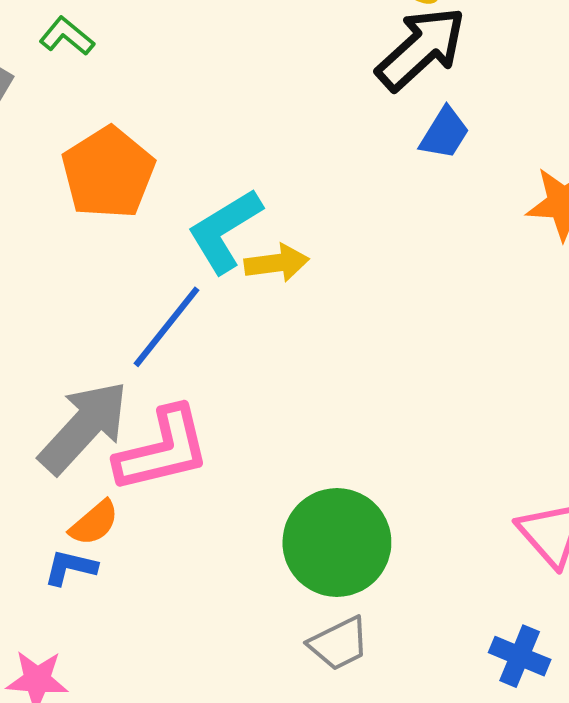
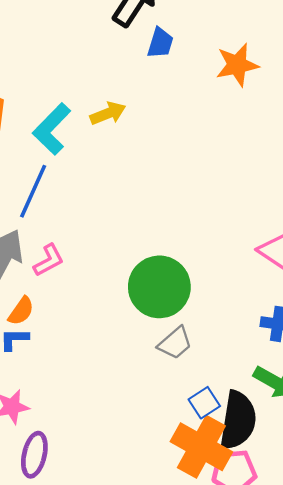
yellow arrow: (277, 263) -> (108, 113), moved
pink L-shape: (163, 450) -> (49, 260), size x0.6

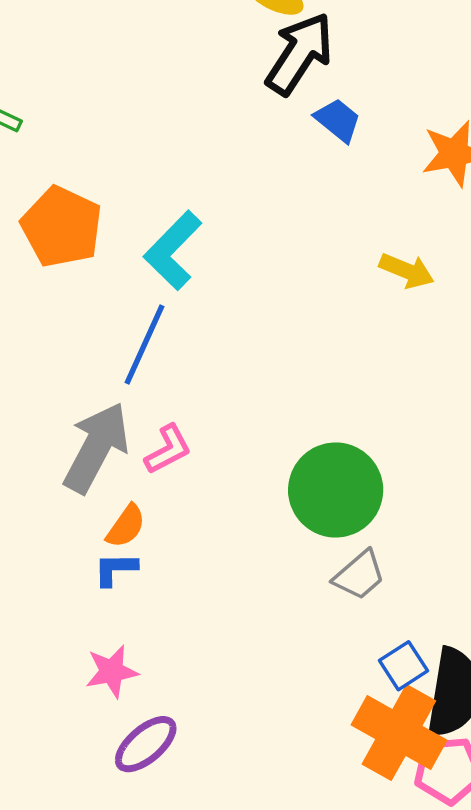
blue trapezoid: (160, 43) -> (338, 120), turned -68
yellow arrow: (108, 113) -> (407, 271), moved, turned 44
purple ellipse: (34, 455) -> (146, 744), turned 36

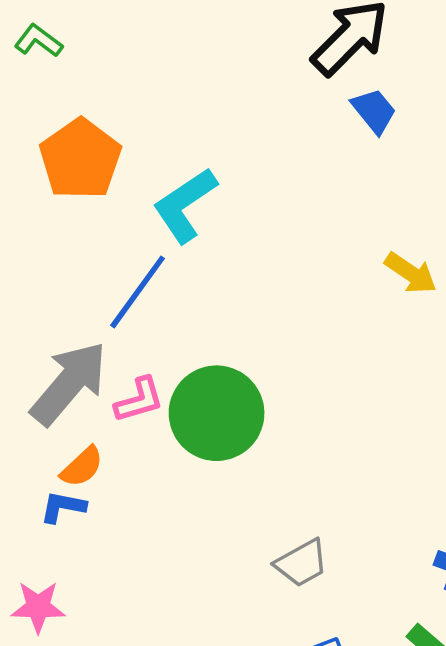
green circle: (336, 490) -> (217, 413), moved

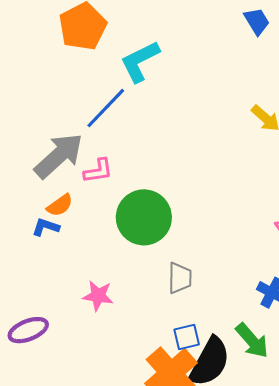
green circle: (217, 413) -> (144, 217), moved
gray trapezoid: (302, 563) -> (180, 278), turned -68
pink star: (38, 607) -> (98, 296), moved

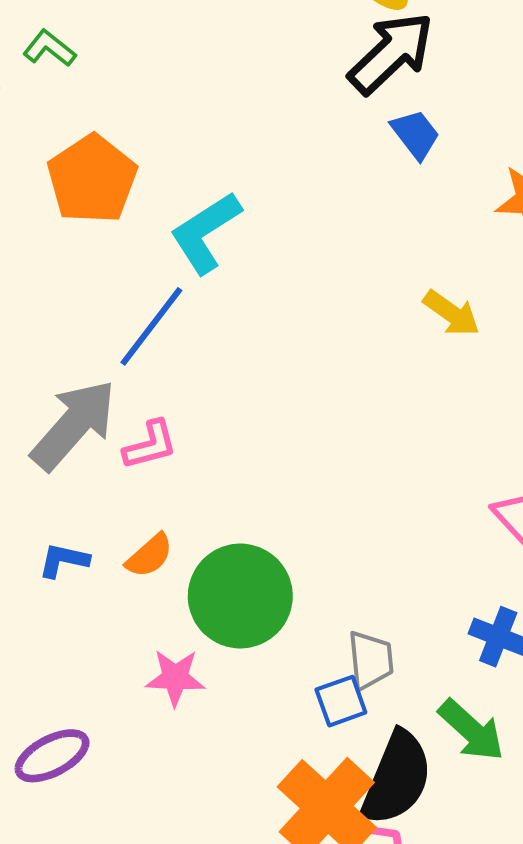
orange semicircle: (60, 205) -> (149, 556), moved
green circle: (144, 217) -> (240, 596), moved
gray trapezoid: (180, 278) -> (371, 660), moved
blue square: (187, 337) -> (341, 701), moved

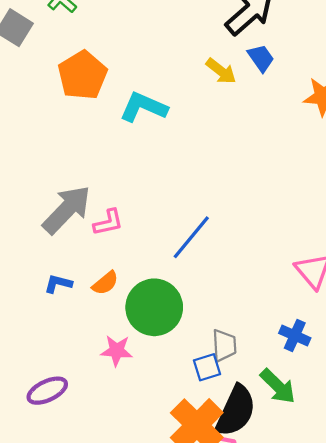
cyan L-shape: (206, 233) -> (143, 107), turned 54
yellow arrow: (451, 313) -> (221, 71), moved
blue line: (151, 326) -> (191, 237), moved

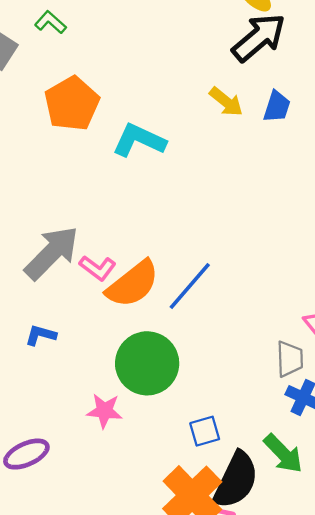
blue trapezoid: (261, 58) -> (277, 107), moved, turned 52
pink L-shape: (108, 222) -> (98, 268), turned 48
orange semicircle: (105, 283) -> (133, 284), moved, size x1.8
gray trapezoid: (224, 345) -> (290, 359), moved

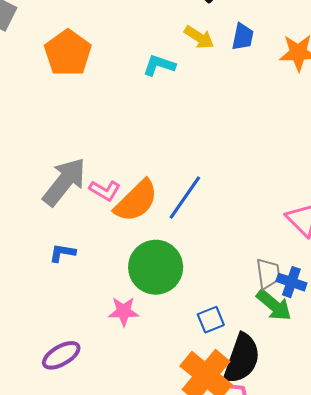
cyan L-shape: (139, 140) -> (159, 65), moved, size x0.7
gray trapezoid: (290, 359) -> (268, 274), moved
green arrow: (283, 454) -> (274, 305), moved

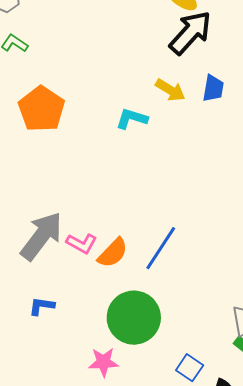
orange semicircle: (136, 201) -> (113, 253), size x0.7
blue square: (211, 320) -> (190, 368), turned -32

